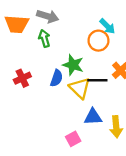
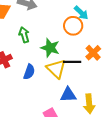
green arrow: (44, 38) -> (24, 35), moved
blue semicircle: (57, 78) -> (29, 72), moved

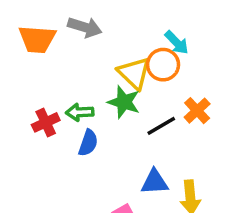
green arrow: (24, 35) -> (80, 112), moved, turned -77
black line: (72, 62) -> (161, 126), turned -30
yellow triangle: (56, 69) -> (134, 73), moved

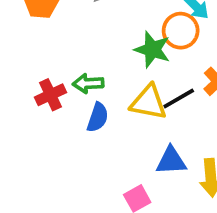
yellow triangle: (134, 73) -> (149, 102), moved, turned -33
green star: (124, 102) -> (152, 50), moved

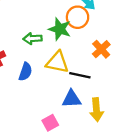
green arrow: (88, 83) -> (33, 39), moved
black line: (179, 99) -> (80, 75), moved, turned 42

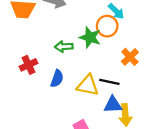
yellow triangle: (57, 62) -> (88, 85), moved
blue triangle: (72, 99) -> (113, 105), moved

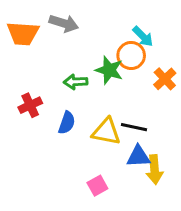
orange cross: (130, 57) -> (165, 79), moved

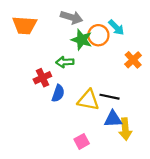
gray arrow: (64, 23) -> (72, 17), moved
orange circle: (131, 55) -> (98, 35), moved
green star: (109, 70) -> (82, 40), moved
red cross: (30, 105) -> (42, 78), moved

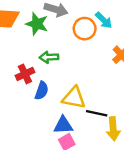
green star: (82, 40) -> (37, 24), moved
black line: (110, 97) -> (97, 113), moved
blue triangle: (113, 119) -> (63, 125), moved

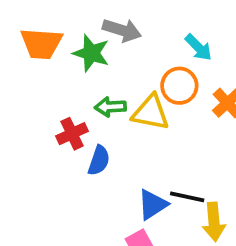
orange circle: (85, 29) -> (179, 86), moved
yellow triangle: (74, 98) -> (151, 113), moved
blue triangle: (63, 125) -> (153, 205), moved, turned -30

